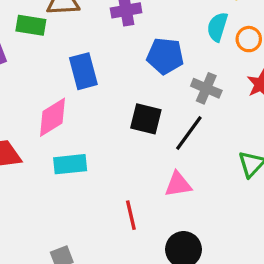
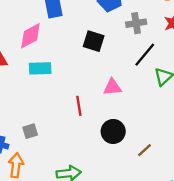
gray cross: (206, 88) -> (136, 23), turned -36
black line: (189, 133) -> (145, 55), moved

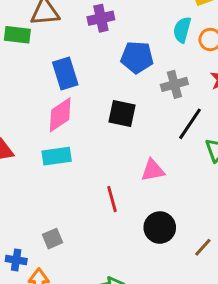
pink diamond: (30, 36) -> (60, 115), moved

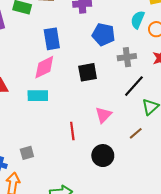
black square: (122, 113) -> (88, 72), turned -30
pink triangle: (153, 170) -> (103, 115), turned -42
brown line: (203, 247) -> (136, 133), moved

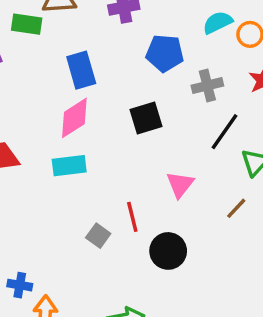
cyan semicircle: (138, 20) -> (218, 22), turned 48
gray square: (27, 153) -> (98, 236), moved, turned -32
black circle: (103, 156) -> (168, 251), moved

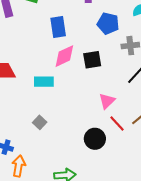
pink diamond: (74, 118) -> (64, 56), moved
red line: (132, 217) -> (117, 124), moved, turned -36
gray square: (98, 236) -> (40, 122), moved

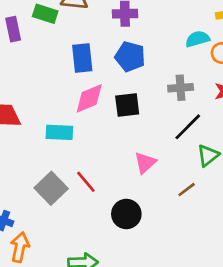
blue pentagon: (108, 23) -> (130, 57), moved
gray square: (40, 122) -> (51, 188), size x1.6
red line: (117, 124) -> (86, 182), moved

